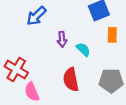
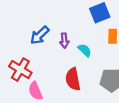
blue arrow: (36, 16) -> (40, 35), moved

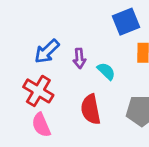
red cross: (20, 70) -> (38, 91), moved

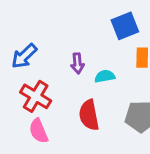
blue arrow: (47, 51) -> (24, 56), moved
cyan semicircle: (106, 71) -> (105, 76), turned -54

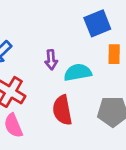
cyan semicircle: (105, 76) -> (78, 72), size x1.4

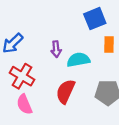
red semicircle: (62, 110) -> (65, 91), turned 35

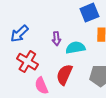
pink semicircle: (24, 104) -> (41, 86), moved

